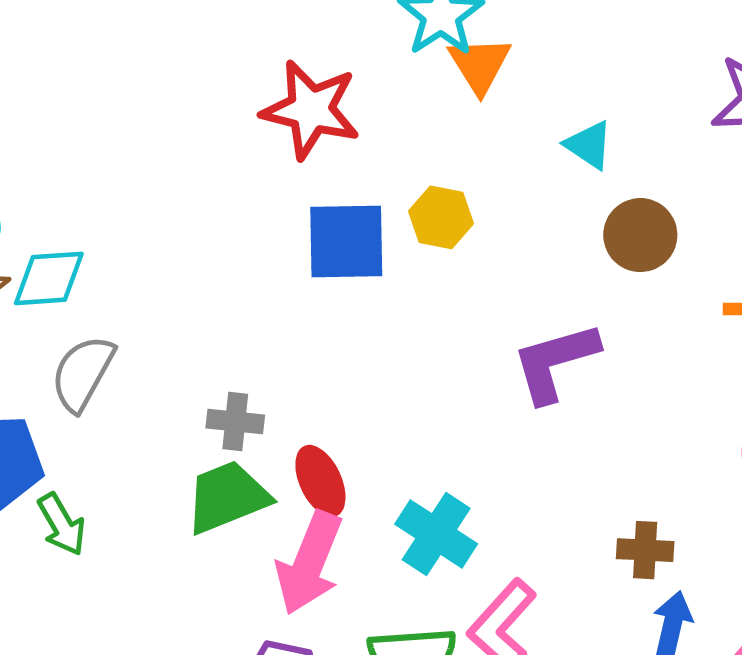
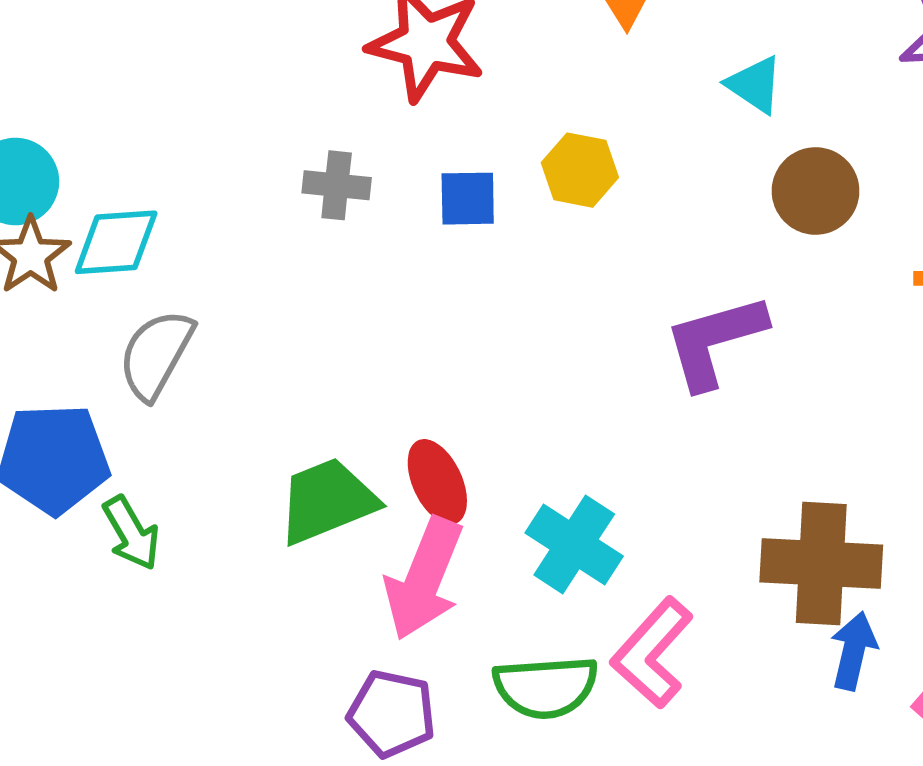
blue square: (346, 241) -> (468, 199), size x0.6
gray cross: (235, 421) -> (337, 185), moved
brown cross: (645, 550) -> (821, 563), size x1.8

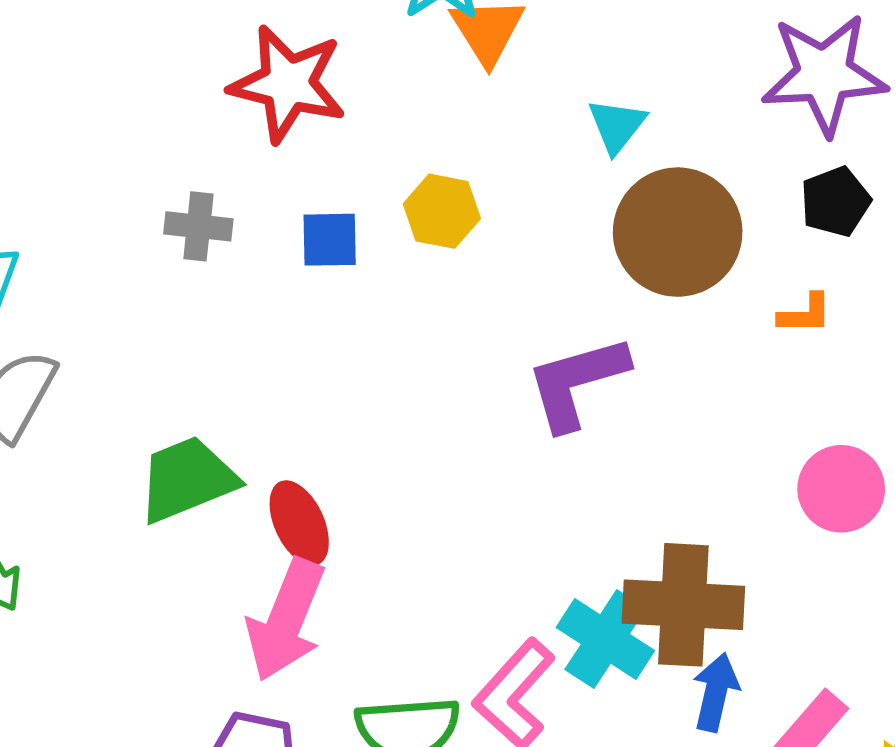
cyan triangle: (755, 85) -> (617, 126), turned 34
brown circle: (816, 191) -> (678, 232), size x1.5
green trapezoid: (327, 501) -> (187, 479), moved
cyan cross: (574, 544) -> (605, 639), moved

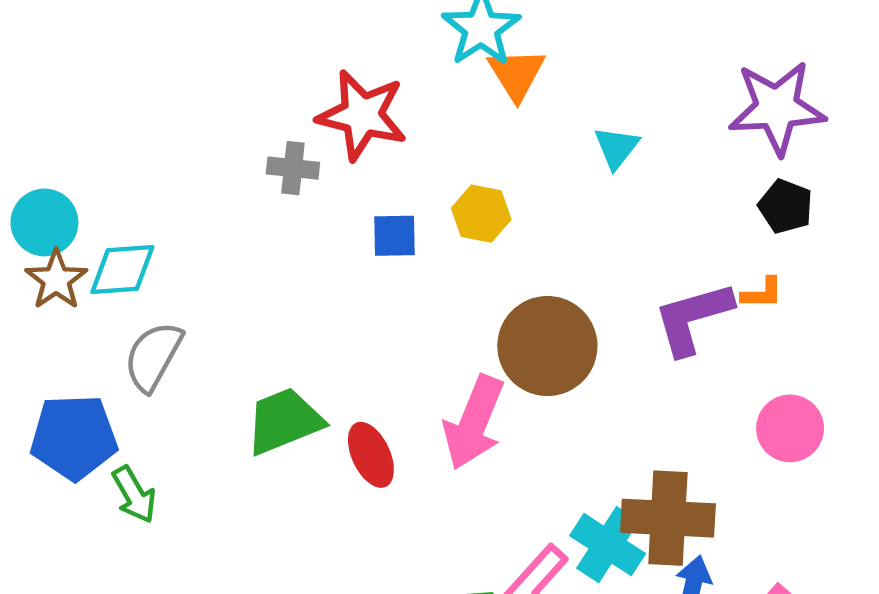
black pentagon: (835, 202) -> (786, 206), turned -30
gray cross: (198, 226) -> (293, 168), moved
brown circle: (678, 232) -> (547, 346), moved
purple L-shape: (577, 382) -> (693, 318), moved
pink arrow: (286, 620) -> (474, 422), moved

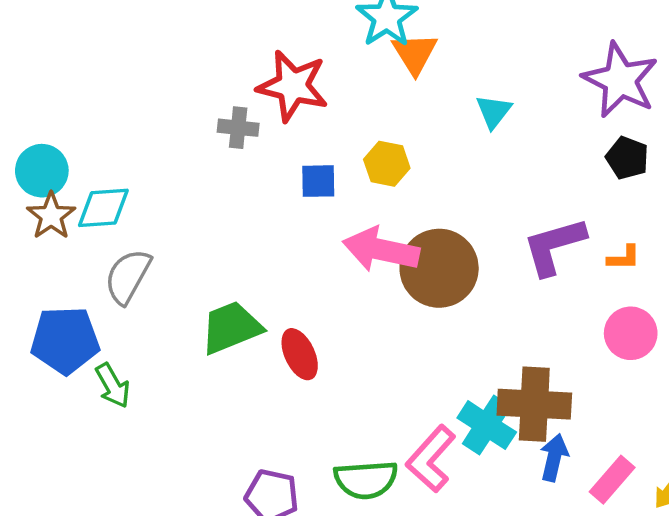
purple star: (777, 108) -> (620, 80), turned 30
orange L-shape: (762, 293) -> (624, 258), moved
pink arrow: (474, 422) -> (381, 250), moved, turned 80

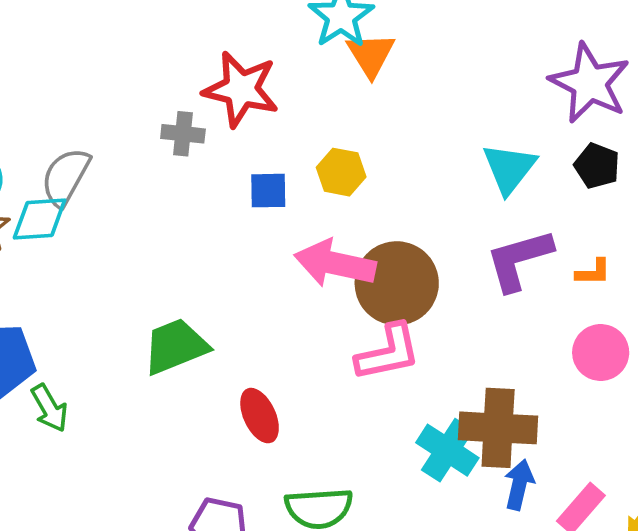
cyan triangle: (494, 111) -> (509, 168), moved, size x1.4
gray semicircle: (128, 276) -> (66, 177), moved
red ellipse: (300, 354) -> (260, 416), moved
pink L-shape: (431, 459) -> (388, 352), moved, turned -144

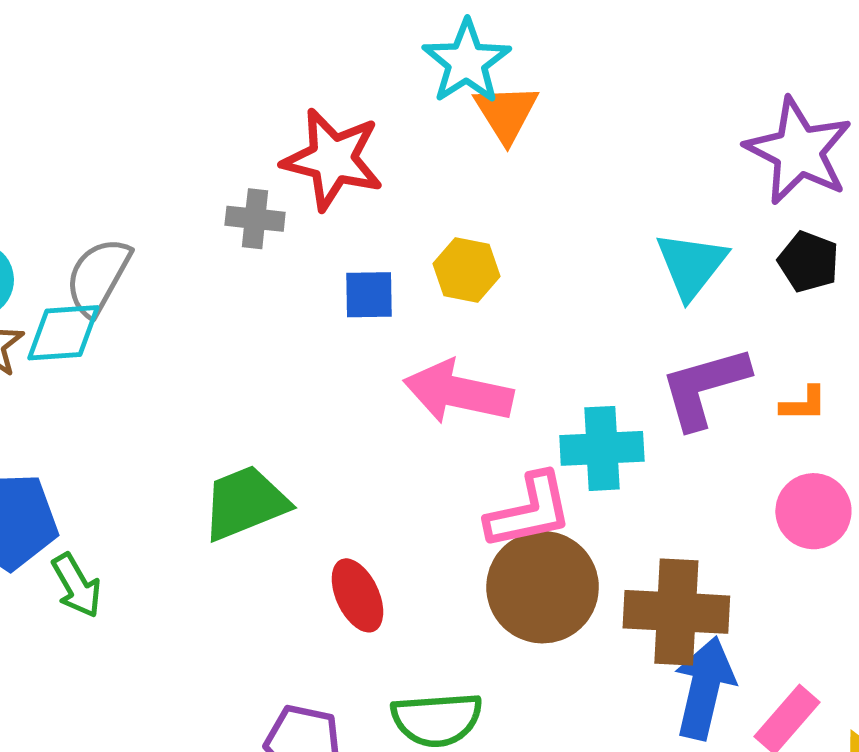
brown circle: (397, 283) -> (543, 587), moved
cyan cross: (447, 450) -> (602, 448), moved, turned -36
blue arrow: (519, 485) -> (704, 688), size x1.5

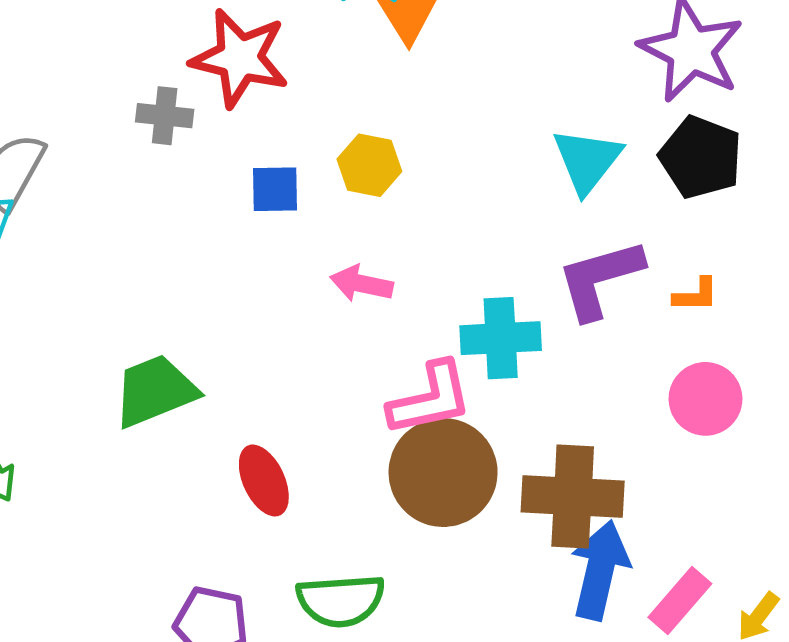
black pentagon: (809, 262) -> (701, 157), size x1.4
pink arrow: (458, 392) -> (361, 284), size x0.6

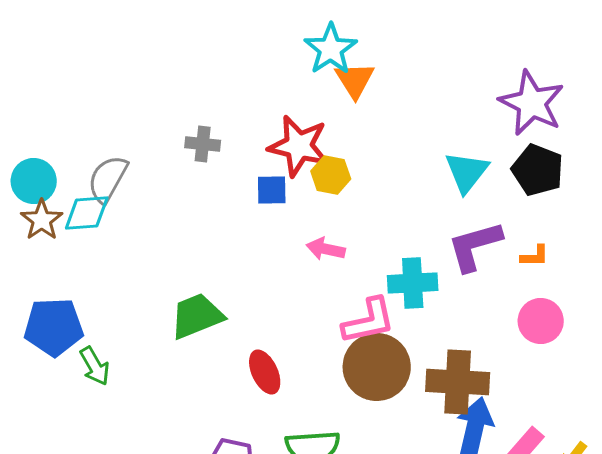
red star: (240, 58) -> (299, 146), moved

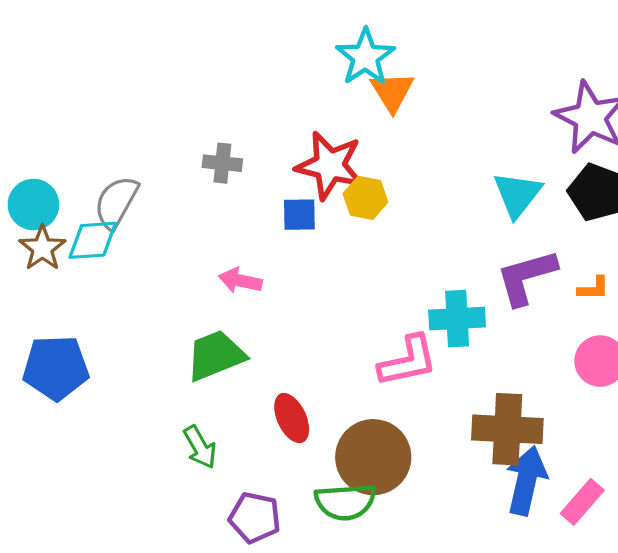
pink arrow: (326, 249) -> (240, 281), moved
green arrow: (95, 366) -> (200, 447), moved
brown circle: (377, 367) -> (373, 457), moved

